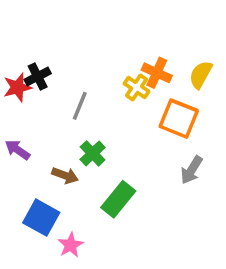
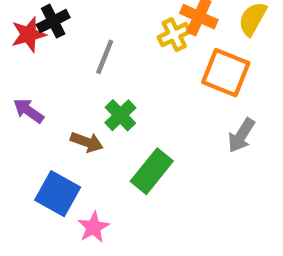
yellow cross: (137, 87) -> (174, 35), turned 30

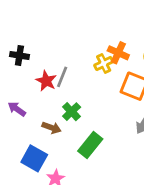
black cross: (53, 21) -> (19, 55), moved, turned 36
red star: (28, 35) -> (46, 81), moved, turned -30

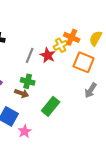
red star: (46, 81) -> (48, 55), moved
green cross: (72, 112) -> (28, 81), moved, turned -32

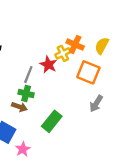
gray line: (30, 55) -> (28, 75), moved

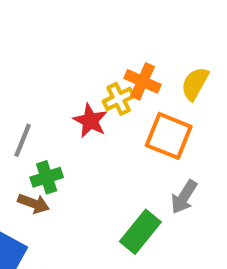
gray line: (28, 75) -> (23, 140), moved
green cross: (26, 94) -> (47, 177), turned -32
green rectangle: (52, 121) -> (140, 232), moved

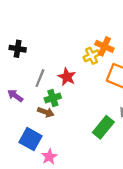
red star: (90, 121) -> (67, 77), moved

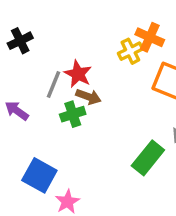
black cross: (18, 49) -> (20, 41), turned -35
red star: (67, 77) -> (78, 74), moved
brown arrow: (46, 112) -> (88, 97), moved

